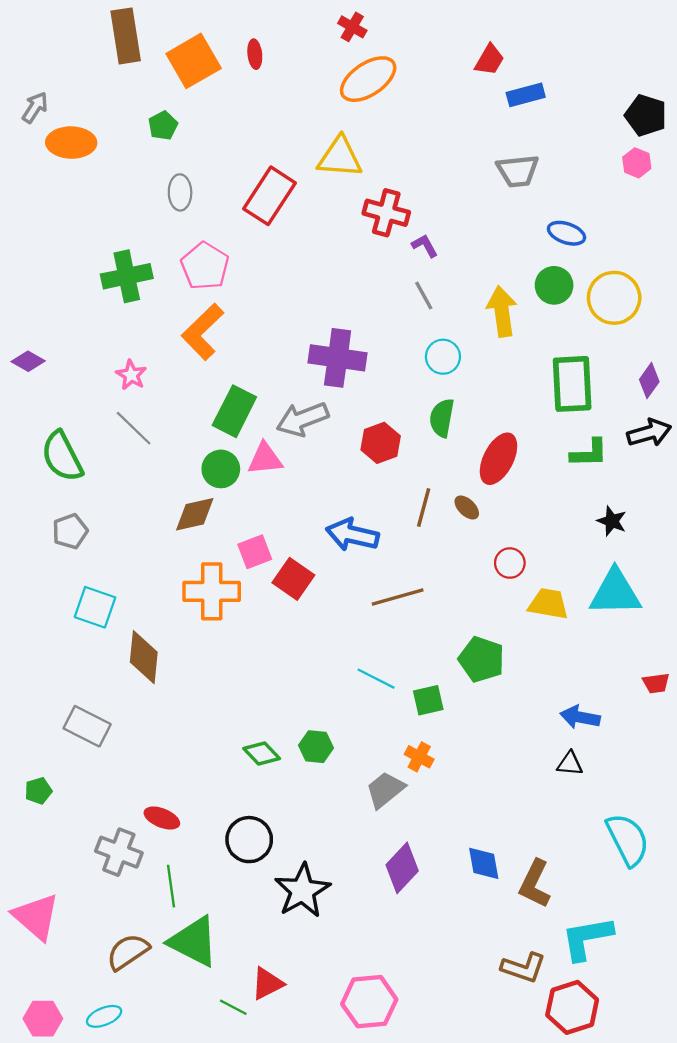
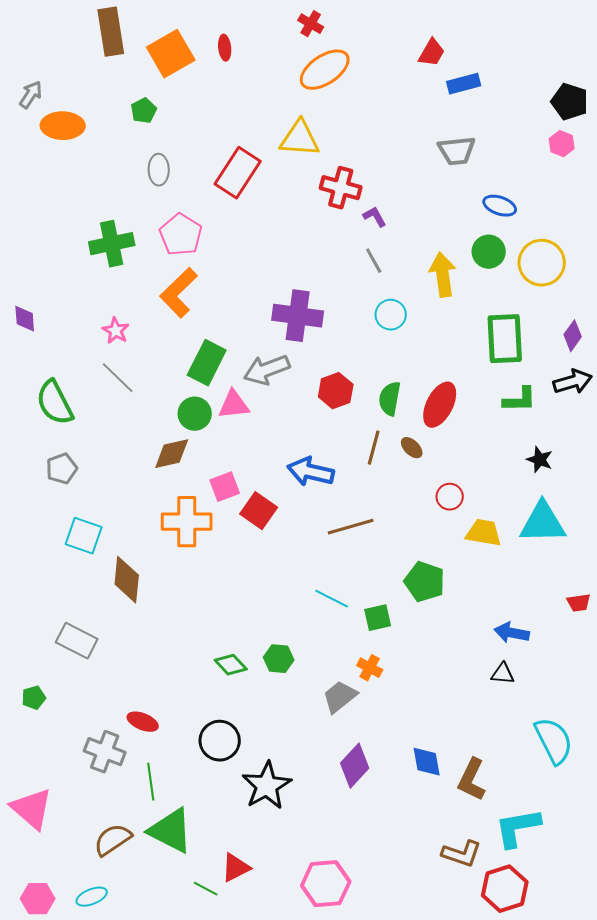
purple diamond: (28, 361) -> (25, 319), turned 56
green semicircle: (442, 418) -> (390, 399), moved

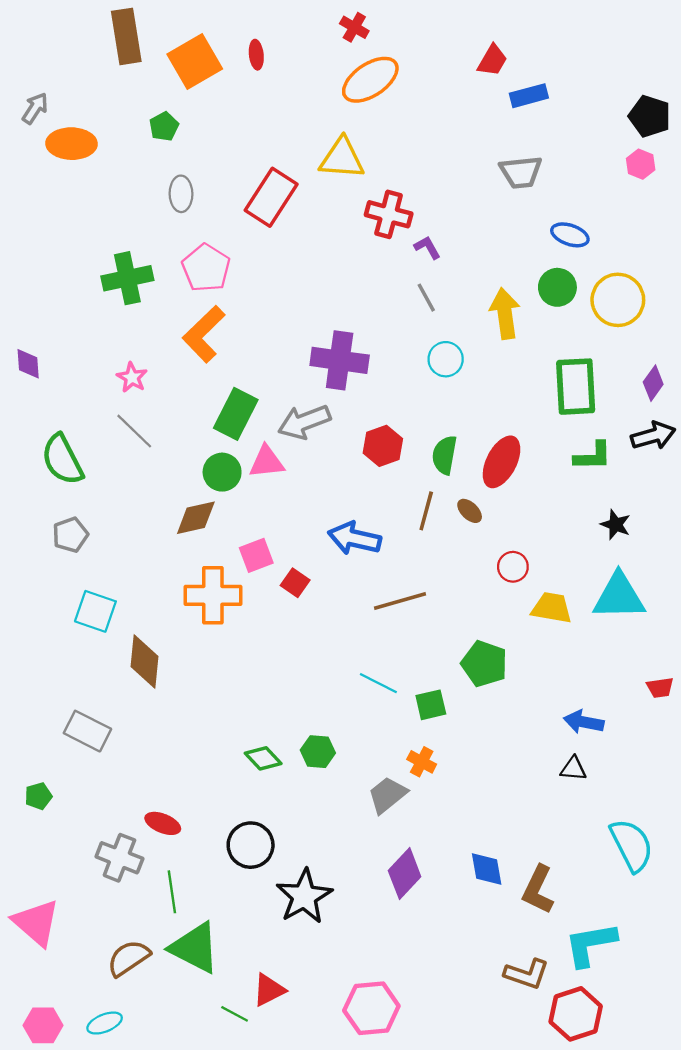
red square: (259, 511) -> (295, 583), size x0.7

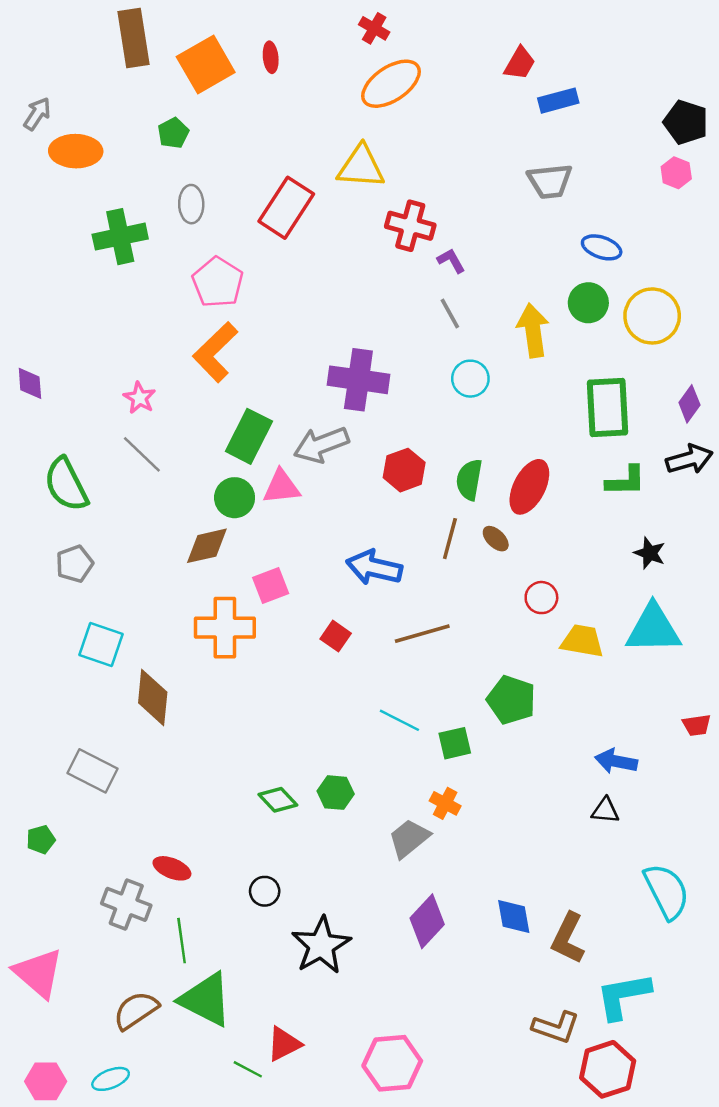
green cross: (127, 278) -> (120, 237), moved
red square: (295, 583) -> (336, 636), moved
black circle: (251, 845) -> (265, 891), size x0.6

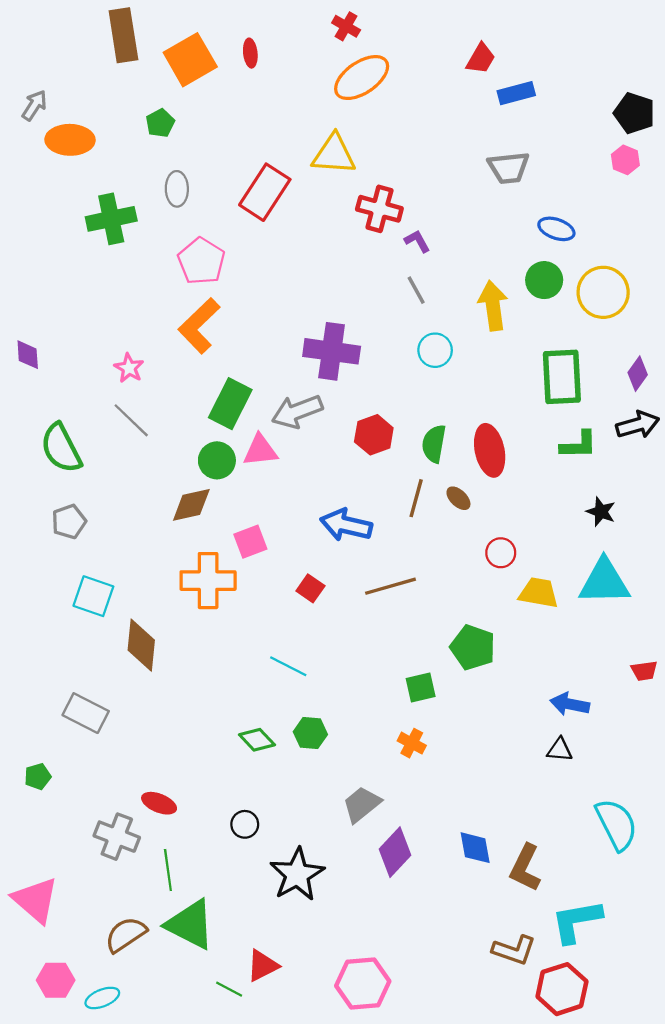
red ellipse: (529, 487) -> (490, 450), turned -39
cyan line: (399, 720) -> (288, 666), moved
gray trapezoid: (409, 838) -> (362, 804), moved
pink hexagon: (46, 1081) -> (56, 980), moved

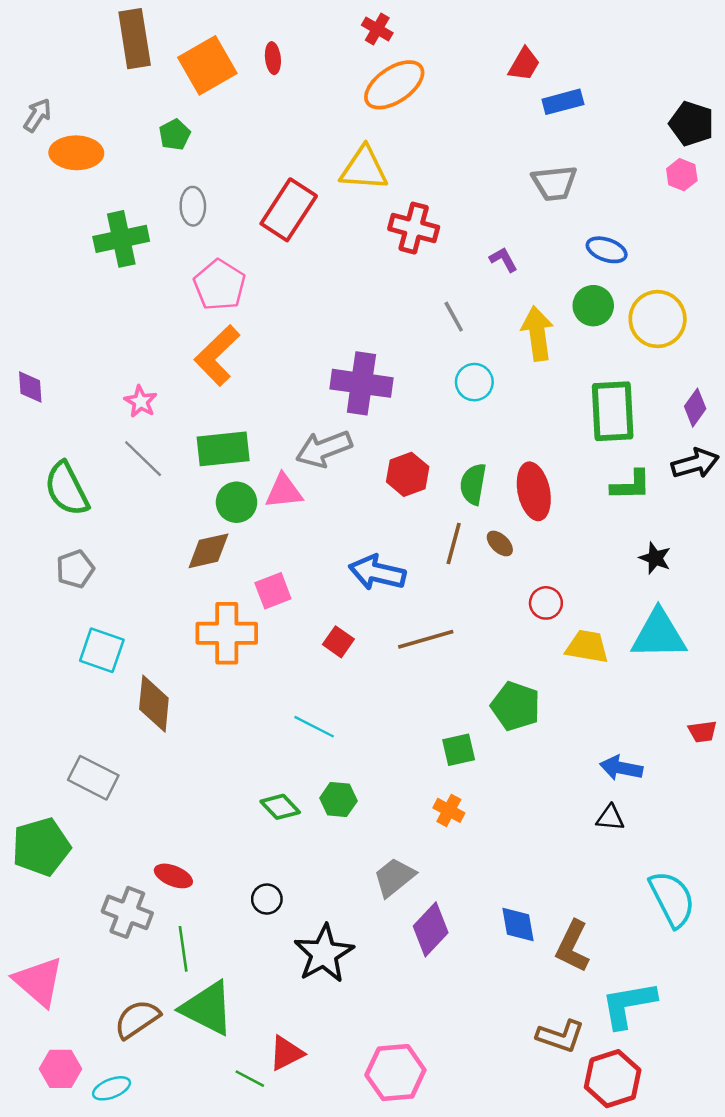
purple L-shape: (417, 241) -> (503, 260), moved
green rectangle: (230, 404) -> (223, 449), moved, turned 57
green pentagon: (38, 776) -> (41, 847), size x2.0

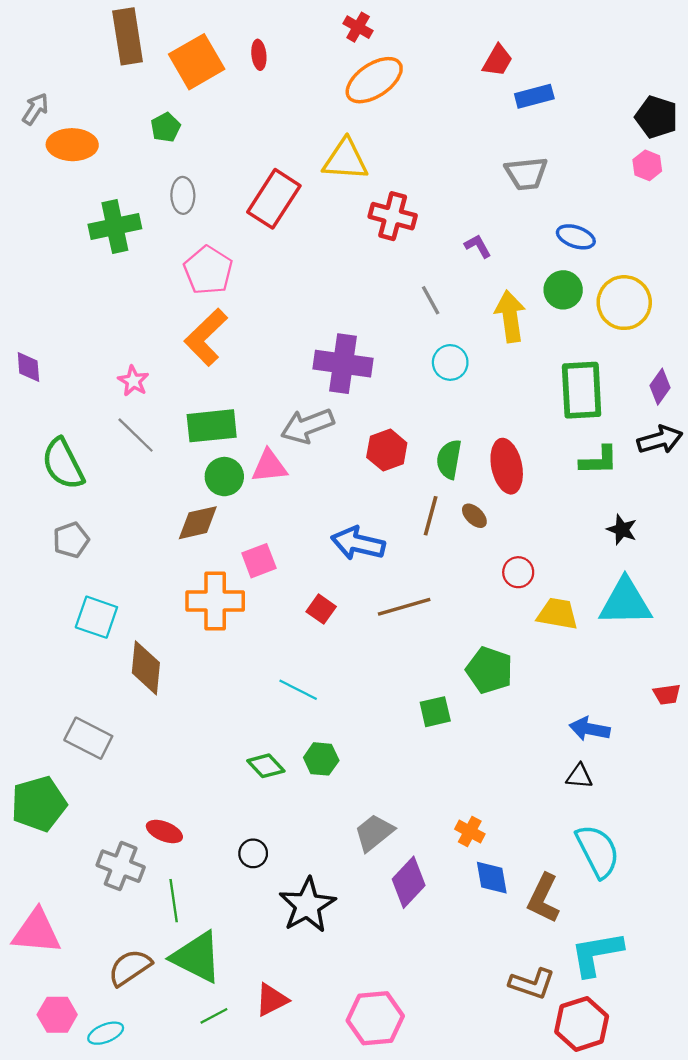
orange cross: (449, 810) -> (470, 832), moved
cyan semicircle: (672, 899) -> (598, 851), moved
pink triangle: (39, 982) -> (36, 932), turned -36
green line: (250, 1079) -> (214, 1016), moved, turned -56

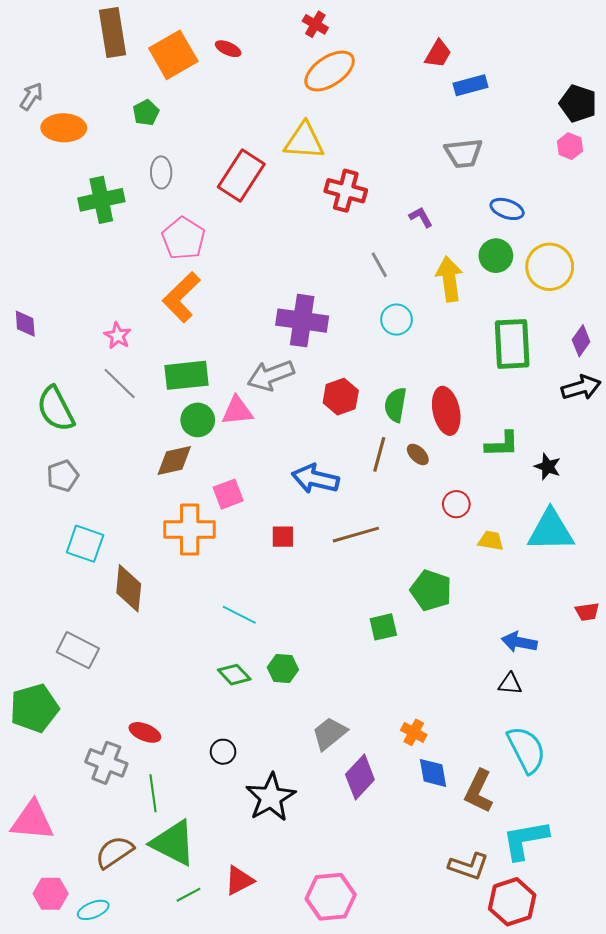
red ellipse: (259, 55) -> (228, 49), turned -60
green L-shape: (599, 460) -> (502, 444), moved
red square: (321, 609) -> (283, 537), turned -35
yellow trapezoid: (557, 614) -> (491, 541), size x0.7
cyan line: (298, 690) -> (239, 615), moved

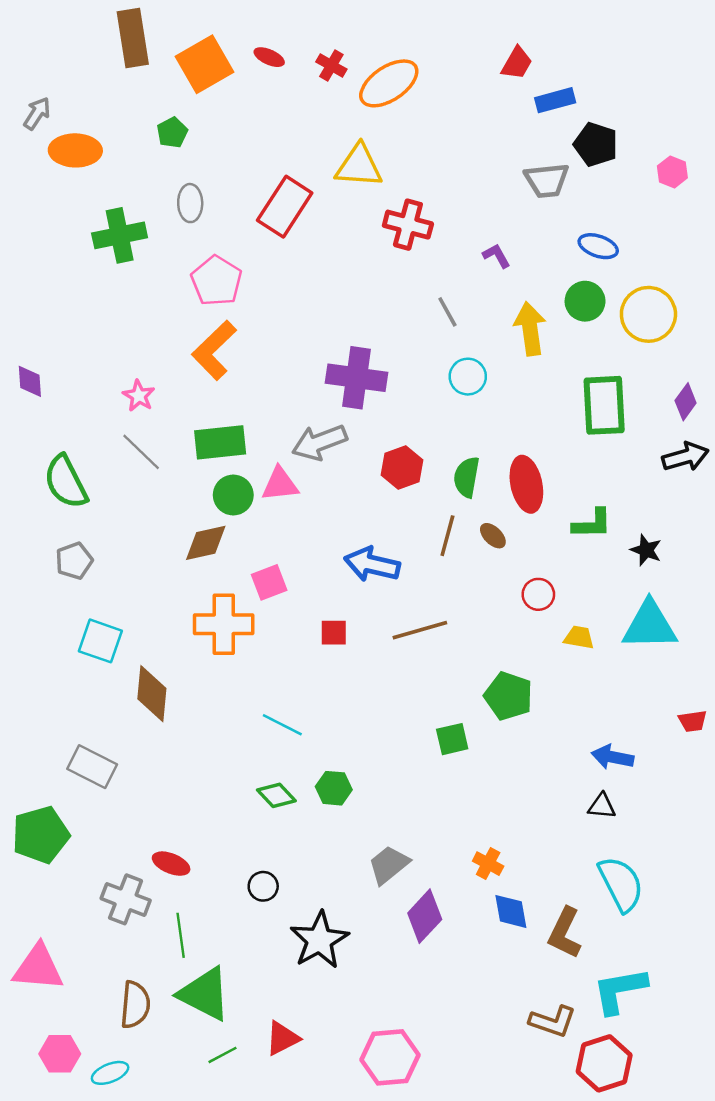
red cross: (315, 24) -> (331, 65), moved
black pentagon: (578, 103) -> (596, 144), moved
brown semicircle: (114, 852) -> (135, 1005), turned 129

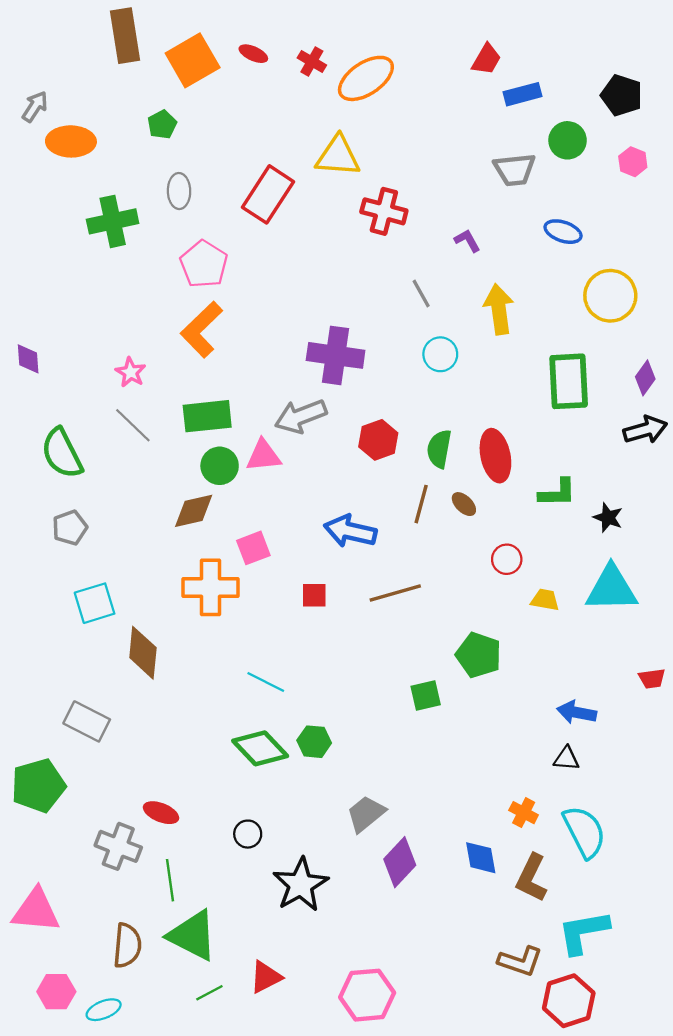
black pentagon: (596, 144) -> (622, 95), moved
green circle: (585, 301) -> (568, 140), moved
cyan square: (100, 641) -> (95, 603), turned -36
green diamond: (276, 795) -> (260, 748), size x1.5
orange cross: (488, 864) -> (524, 813), moved

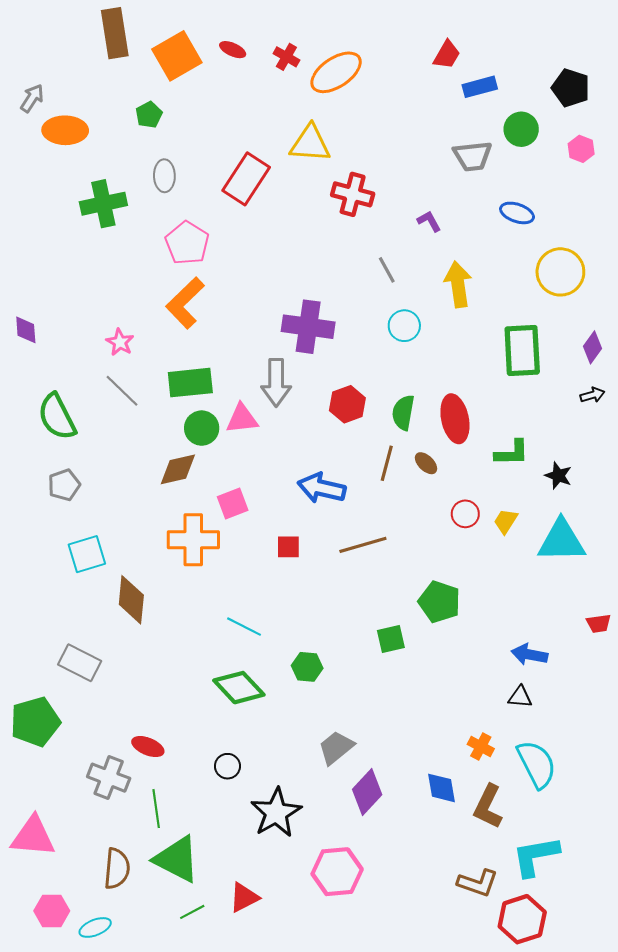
gray arrow: (301, 416) -> (276, 383), turned -69
black arrow: (645, 430) -> (592, 395), size x0.6
yellow trapezoid: (545, 600) -> (506, 521), moved, turned -68
green hexagon: (314, 742) -> (307, 667), moved
pink hexagon: (367, 995) -> (337, 872), moved

